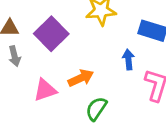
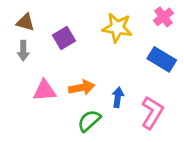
purple square: (51, 34) -> (64, 38), size x0.7
blue arrow: (128, 60) -> (118, 97), moved

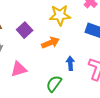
orange arrow: (82, 88) -> (50, 43), moved

